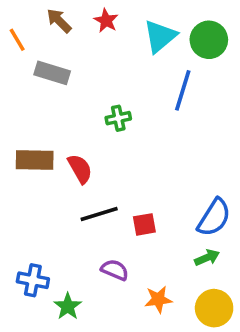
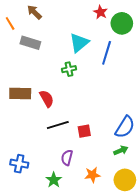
red star: (106, 21) -> (100, 12), moved
cyan triangle: (160, 36) -> (79, 43), moved
purple semicircle: (115, 270) -> (67, 158), turned -98
green star: (68, 306) -> (54, 180), moved

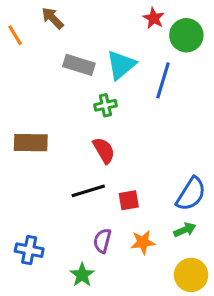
gray rectangle: (30, 43) -> (79, 65), moved
red semicircle: (47, 99) -> (104, 150), moved
orange star: (92, 175) -> (143, 242), moved

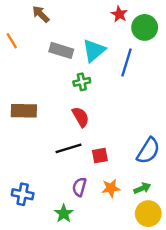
orange line: (15, 35) -> (12, 41), moved
green arrow: (185, 230) -> (142, 188), moved

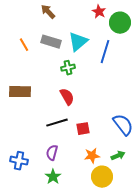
brown arrow: (41, 14) -> (48, 12), moved
orange line: (12, 41) -> (24, 45), moved
blue semicircle: (148, 151) -> (123, 125), turned -70
purple semicircle: (79, 187) -> (52, 153), moved
yellow circle: (148, 214) -> (102, 177), moved

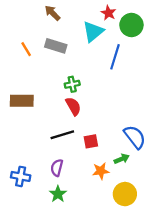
cyan triangle: (78, 42) -> (93, 32), moved
green cross: (68, 68) -> (72, 84), moved
green arrow: (118, 156) -> (122, 159), moved
yellow circle: (102, 177) -> (125, 194), moved

